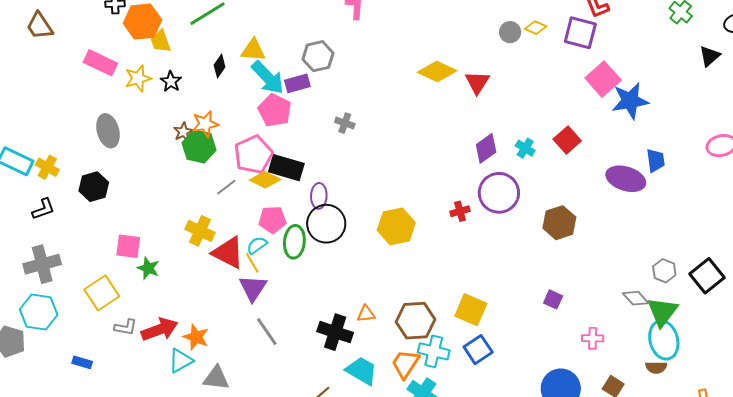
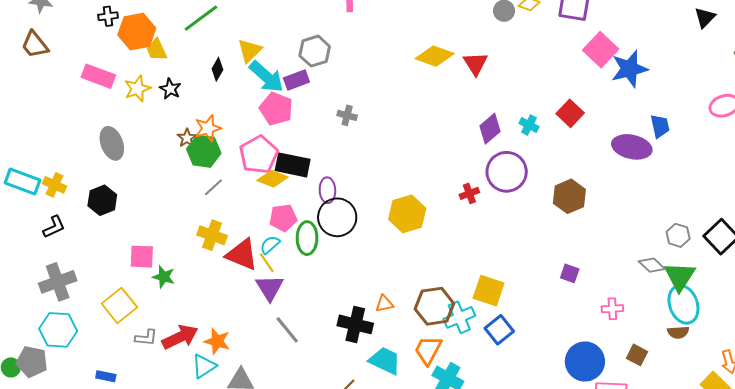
yellow triangle: (253, 50) -> (250, 51), turned -44
gray line: (226, 187) -> (213, 187), moved
cyan cross: (434, 351) -> (459, 317), moved, turned -32

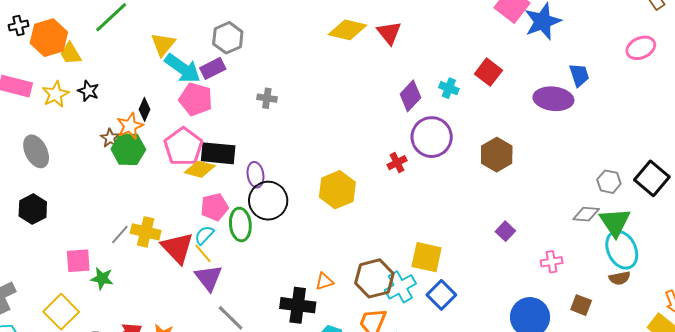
black diamond: (217, 69) -> (144, 109), moved
gray line: (213, 187) -> (120, 234), moved
red triangle: (242, 254) -> (177, 248), turned 30
gray diamond: (652, 265) -> (586, 214), turned -32
purple square: (570, 273) -> (505, 231), turned 30

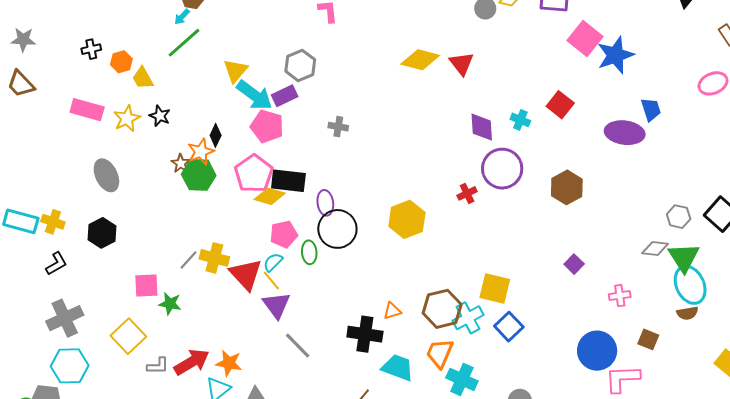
orange hexagon: (49, 38) -> (121, 62), size x0.6
purple diamond: (410, 96) -> (482, 127), turned -48
green ellipse: (240, 224) -> (309, 252), size x0.7

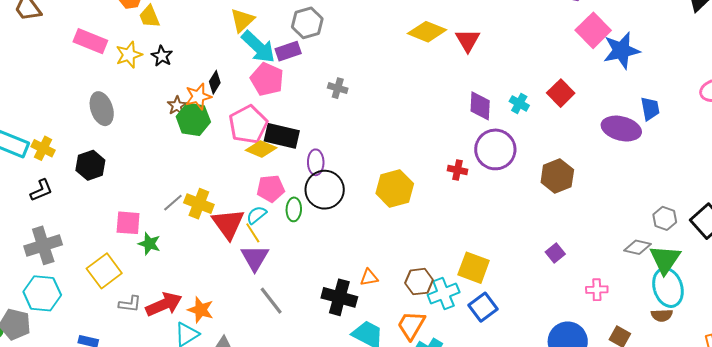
red cross: (467, 193) -> (458, 170), turned 30
brown hexagon: (442, 309) -> (419, 282), size x0.7

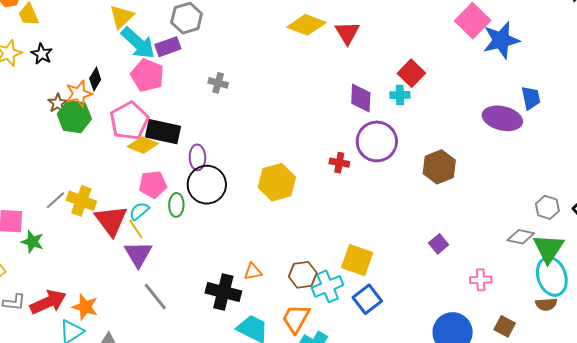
red square: (561, 93) -> (411, 73), moved
cyan cross: (519, 103) -> (400, 95), turned -30

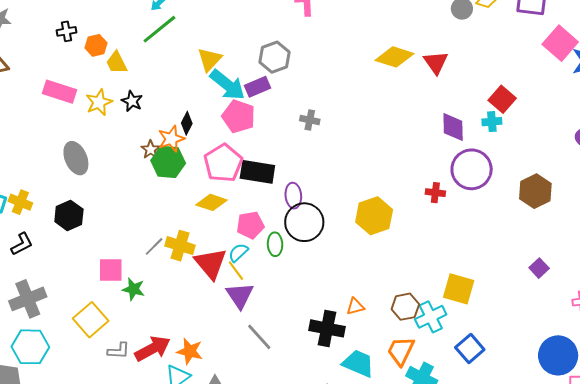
yellow diamond: (143, 145) -> (212, 202), moved
blue square: (367, 299) -> (470, 349), moved

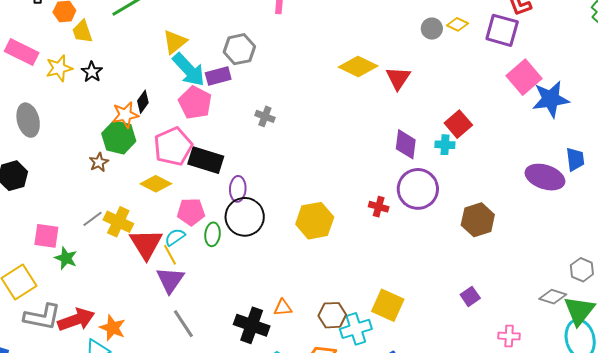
brown star: (151, 150) -> (99, 162), moved
gray L-shape: (119, 351) -> (42, 317), size x1.6

